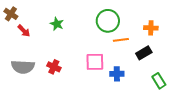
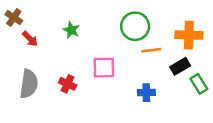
orange cross: (151, 28) -> (189, 35), size x1.5
pink square: (95, 62) -> (104, 68), moved
gray semicircle: (23, 67) -> (29, 84), turned -85
green rectangle: (159, 81) -> (199, 84), moved

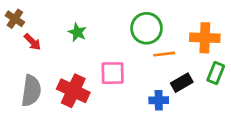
black rectangle: (180, 66) -> (182, 83), moved
red cross: (68, 84) -> (73, 91), size x1.6
green rectangle: (199, 84) -> (216, 73), moved, turned 54

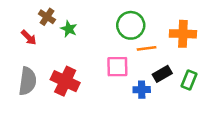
brown cross: (15, 19) -> (47, 17), moved
pink square: (113, 73) -> (117, 67), moved
green rectangle: (216, 73) -> (189, 80), moved

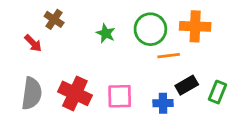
green star: (69, 29) -> (106, 33), moved
orange cross: (183, 34) -> (195, 26), moved
pink square: (117, 67) -> (120, 96), moved

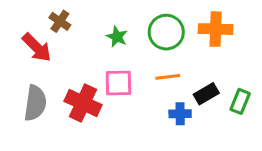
red arrow: (33, 43) -> (37, 48), size x1.5
orange line: (169, 56) -> (168, 77), moved
pink square: (120, 96) -> (118, 83), moved

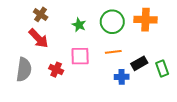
red arrow: (37, 48) -> (38, 38), moved
green rectangle: (240, 101) -> (162, 69), turned -42
red cross: (83, 103) -> (56, 70), size x0.6

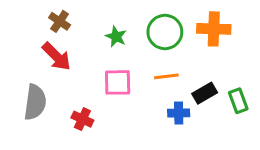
red cross: (56, 70) -> (82, 119), moved

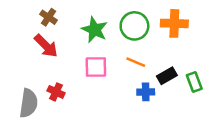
green star: (116, 37) -> (95, 30), size x1.5
orange line: (166, 76) -> (136, 62), turned 30
gray semicircle: (35, 102) -> (29, 103), moved
red cross: (82, 119) -> (56, 92), moved

